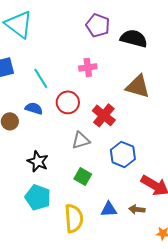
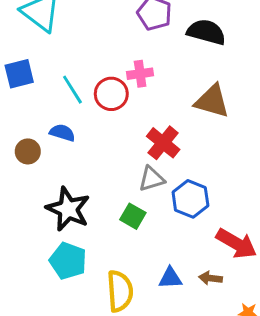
red circle: (68, 102) -> (111, 94), moved
gray triangle: (81, 140) -> (152, 179), moved
black star: (38, 161) -> (68, 209), size x1.4
green square: (83, 176) -> (133, 216), moved

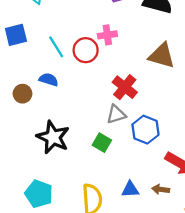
cyan pentagon: (68, 261) -> (39, 194), moved

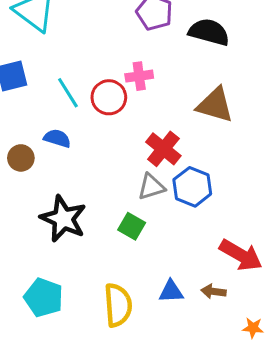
blue hexagon: (145, 130) -> (192, 187), moved

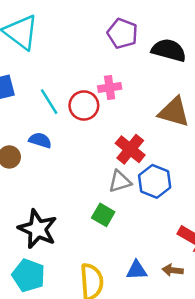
black star: (63, 219) -> (38, 229), moved

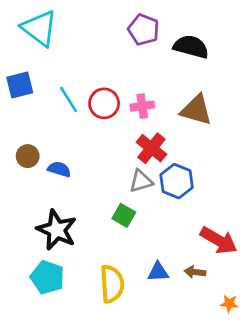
pink cross: (110, 87) -> (142, 106), moved
blue semicircle: (40, 140) -> (59, 169), moved

